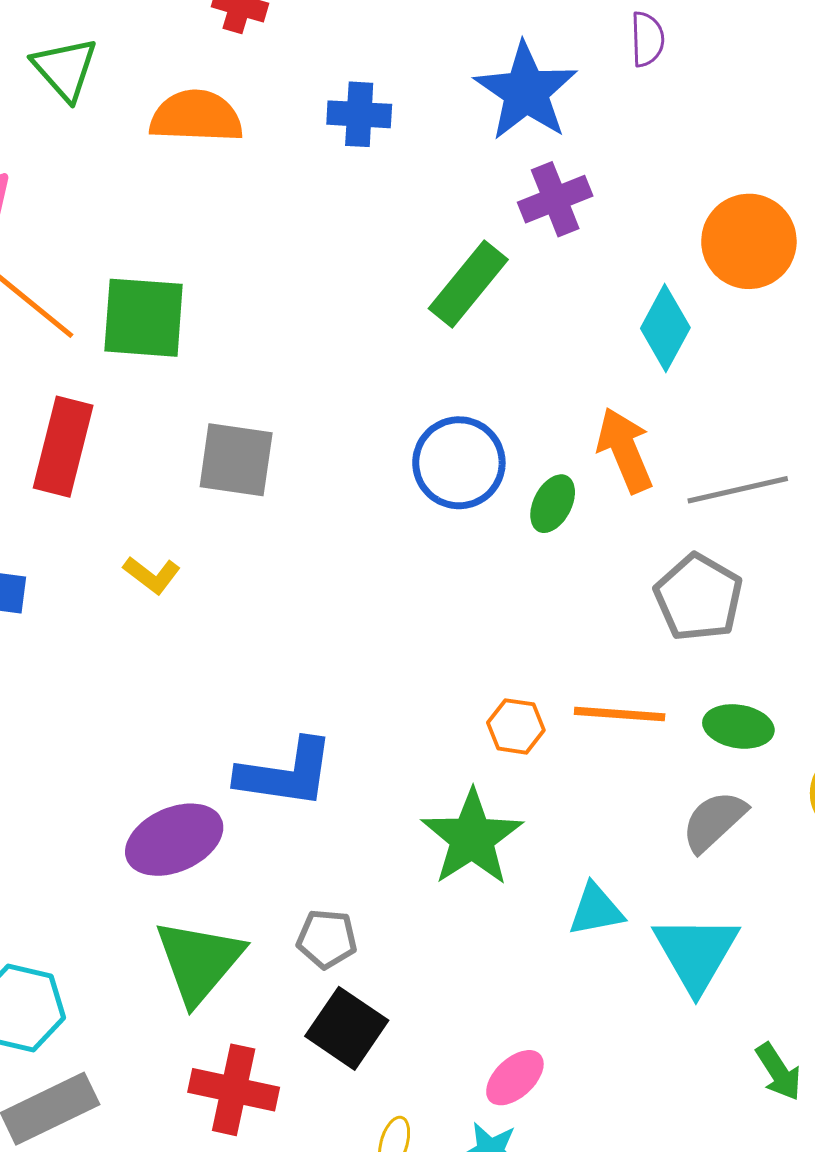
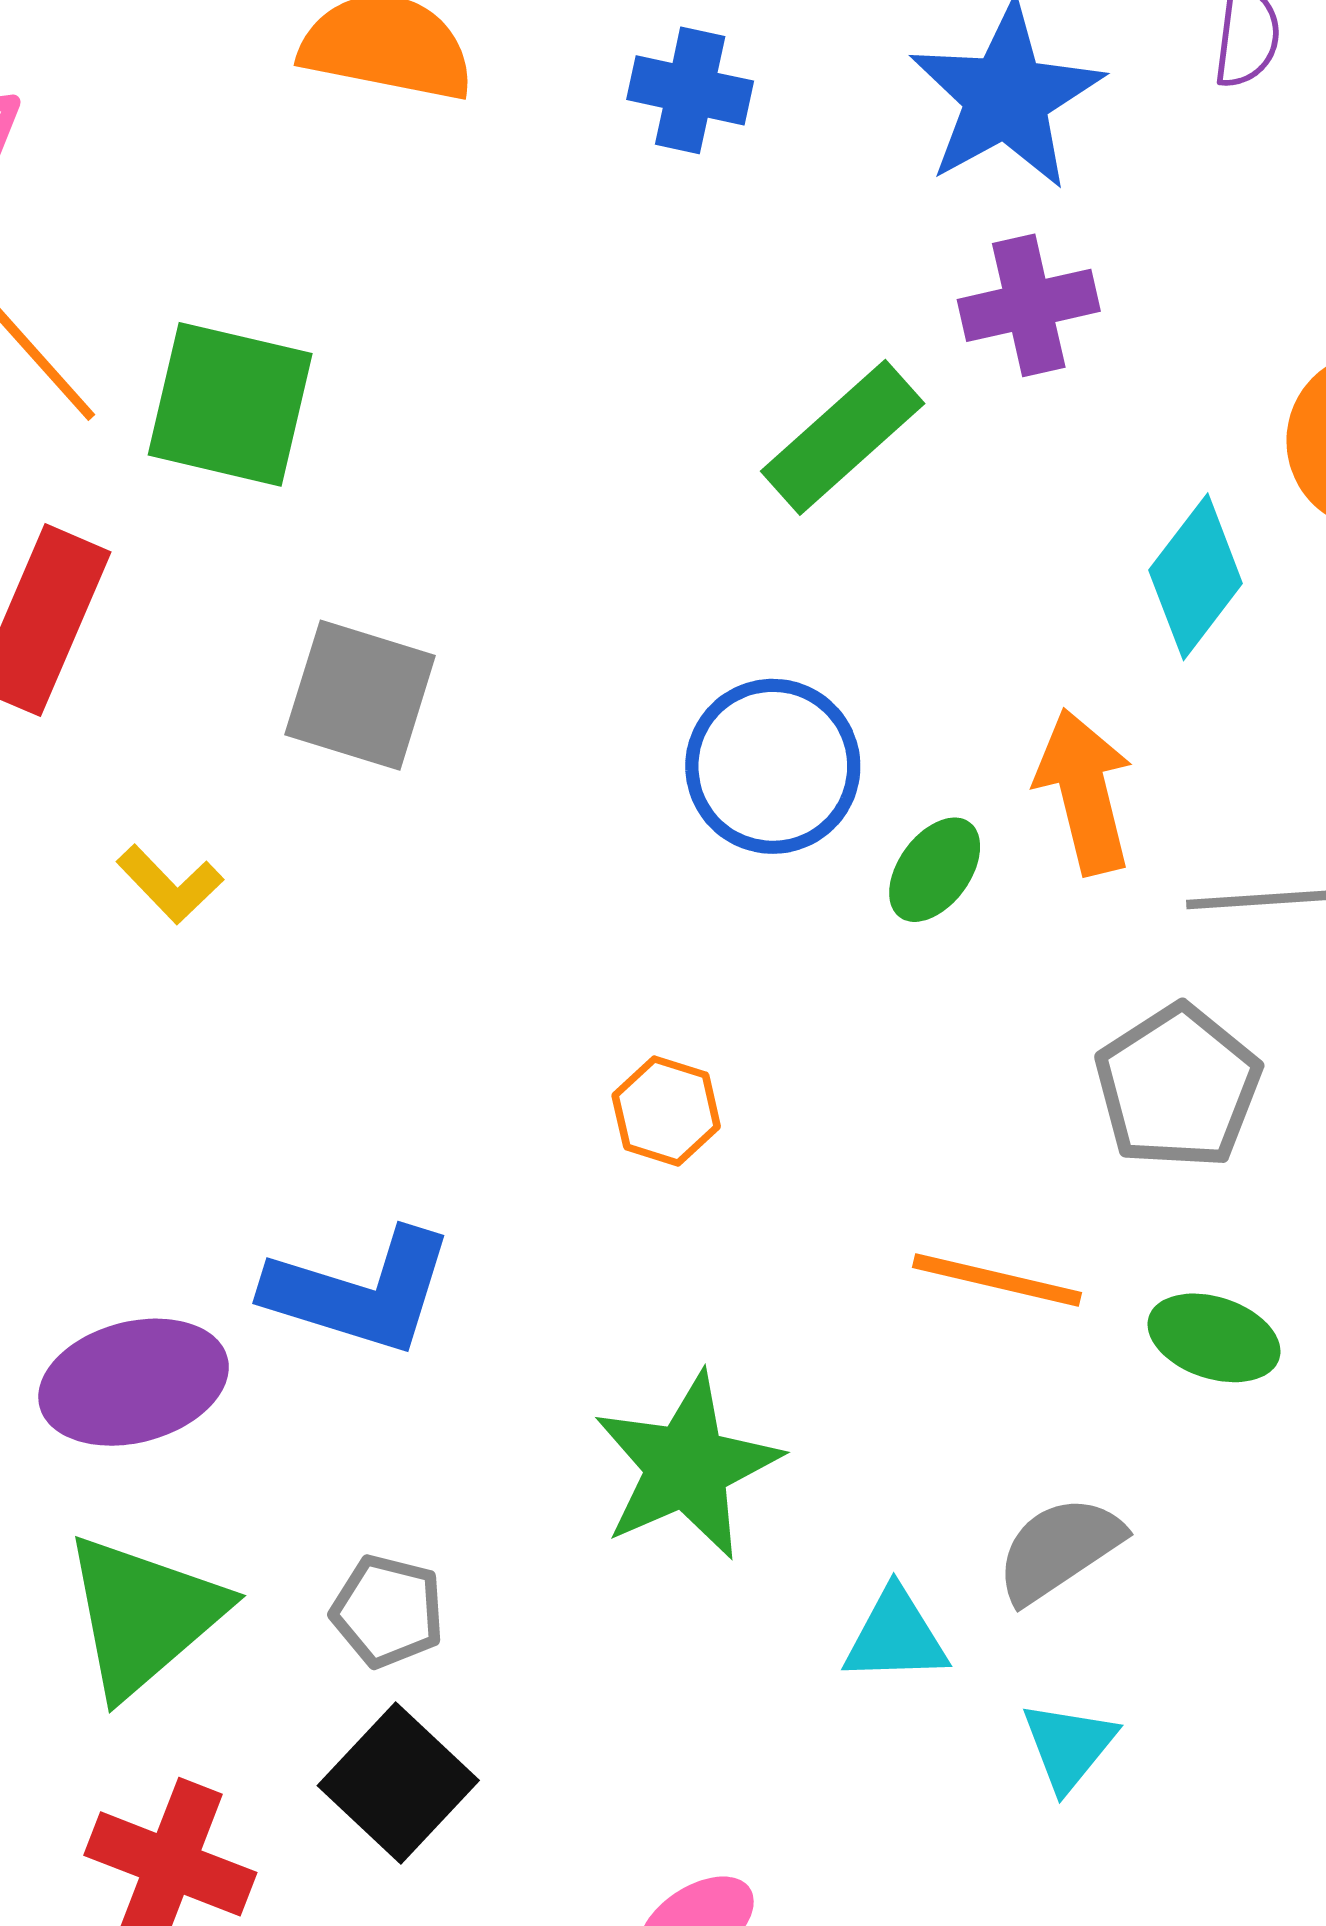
orange hexagon: (516, 726) -> (666, 1111), moved
gray semicircle: (714, 821) -> (1059, 1549), moved
cyan triangle: (696, 953) -> (1069, 1746), size x0.6

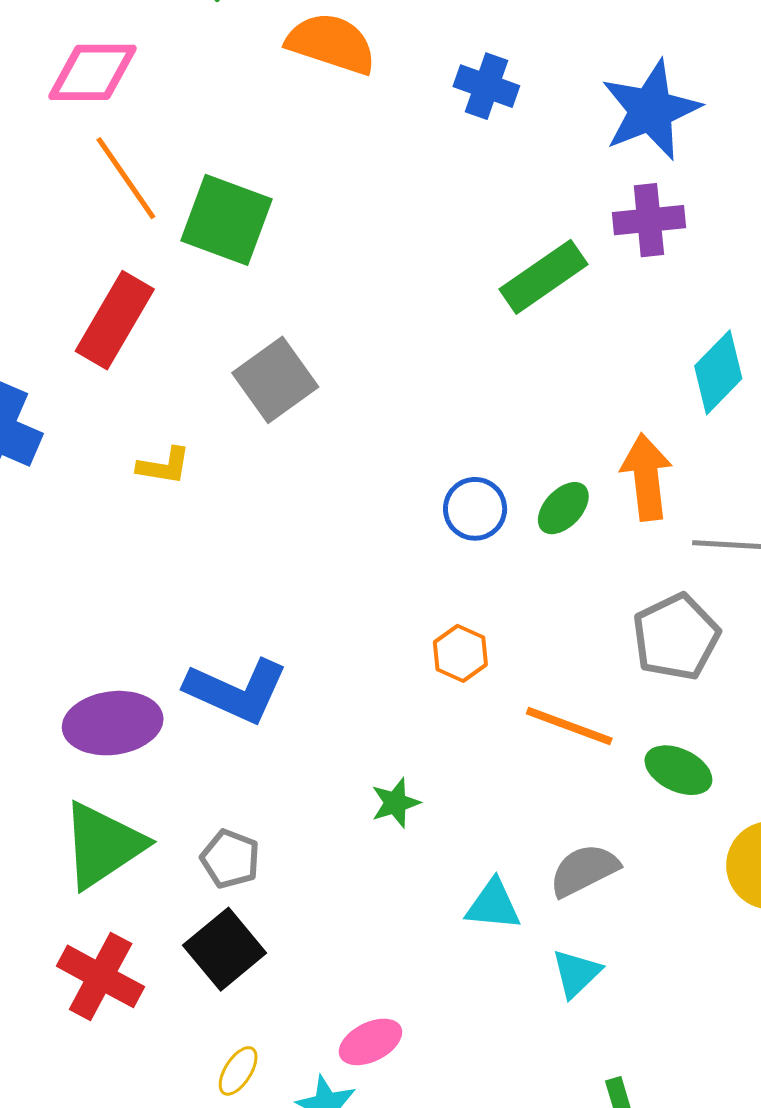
gray square: (360, 695) -> (275, 380), turned 30
blue circle: (773, 766) -> (475, 509), moved, size x0.7
yellow L-shape: (170, 884) -> (164, 466), turned -44
orange hexagon: (666, 1111) -> (460, 653), moved
green star: (687, 1466) -> (395, 803), size x0.5

